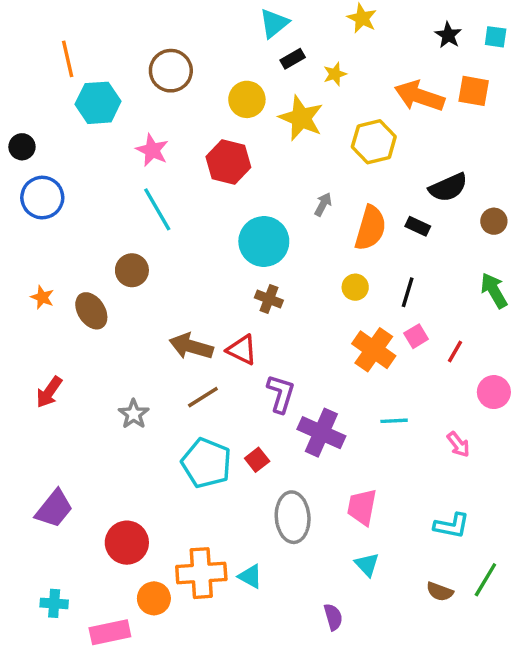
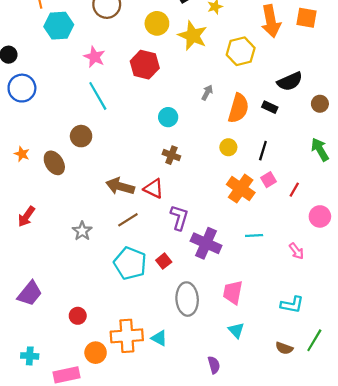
orange arrow: (419, 96) -> (271, 21), turned -120
cyan circle: (264, 241) -> (168, 117), size x0.6
red circle: (127, 543) -> (78, 316), size x0.6

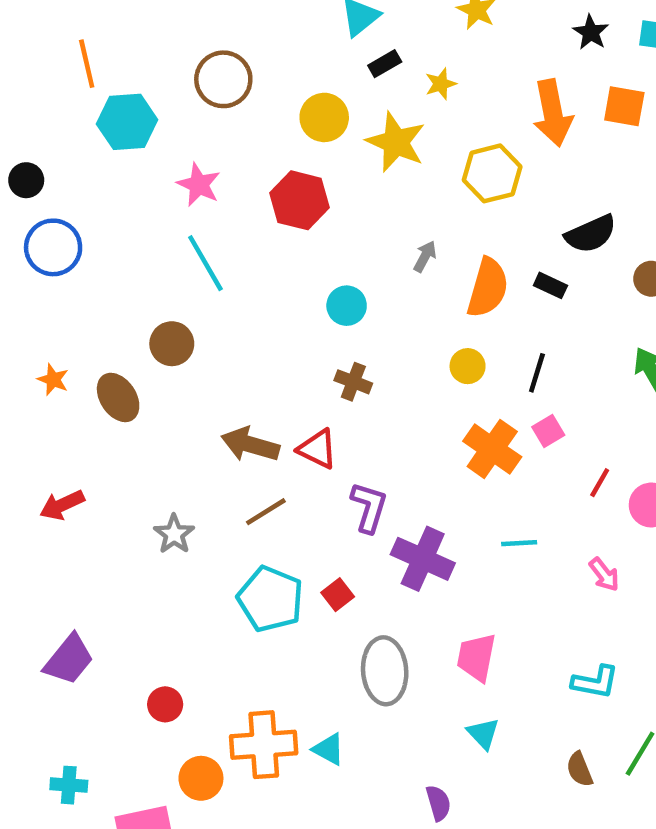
red line: (294, 190) -> (600, 483), moved
red arrow: (26, 216) -> (62, 505), turned 30
brown semicircle: (284, 348) -> (580, 769), turned 48

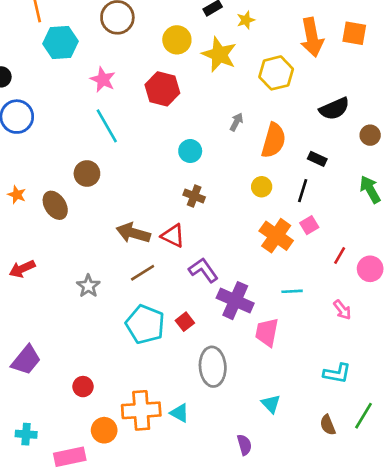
black rectangle: (550, 285) -> (317, 159), moved
purple L-shape: (369, 507) -> (203, 270), turned -52
pink trapezoid: (477, 657) -> (267, 332), moved

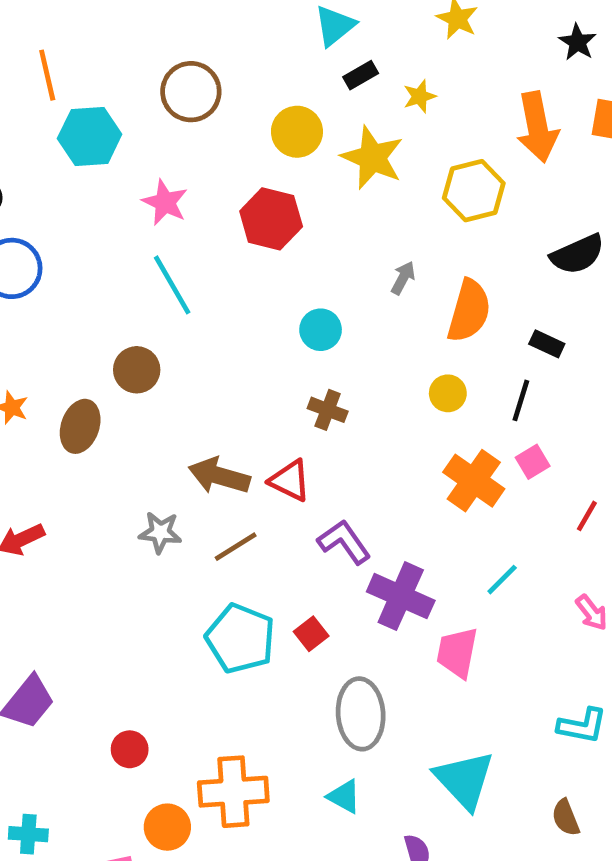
brown ellipse: (55, 205) -> (80, 426), turned 52
gray star: (88, 286) -> (160, 532), moved, turned -30
cyan line: (292, 291) -> (502, 580), turned -42
cyan triangle: (271, 404) -> (464, 780), size x1.8
cyan triangle: (180, 413) -> (344, 796), moved

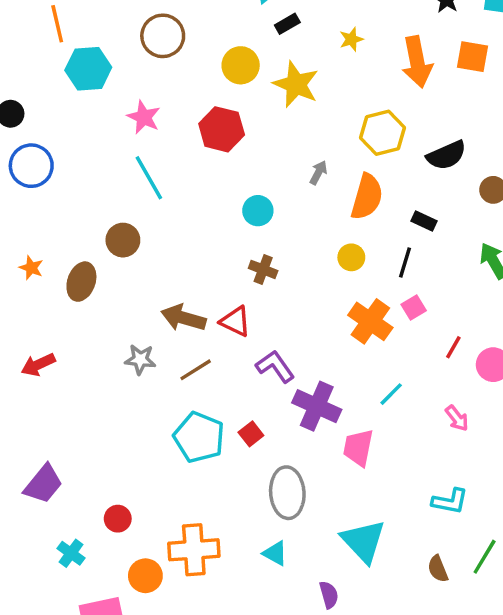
yellow star: (420, 96) -> (351, 39), moved
yellow hexagon: (474, 191) -> (382, 133), moved
cyan cross: (28, 834) -> (71, 553), moved, turned 32

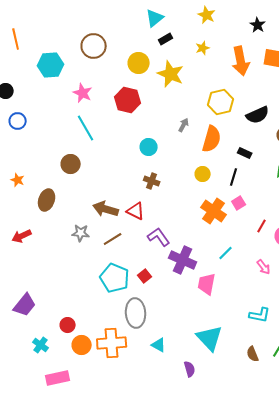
orange line: (57, 24) -> (16, 39), moved
blue circle: (31, 166) -> (18, 121), size x0.7
brown ellipse: (81, 282) -> (47, 200), moved
gray ellipse: (287, 493) -> (136, 313), moved
orange circle: (145, 576) -> (82, 345), moved

